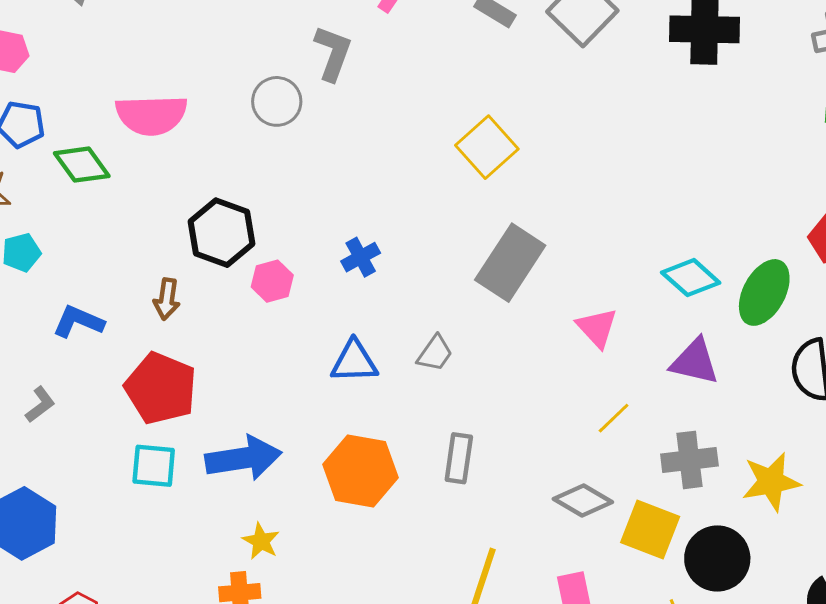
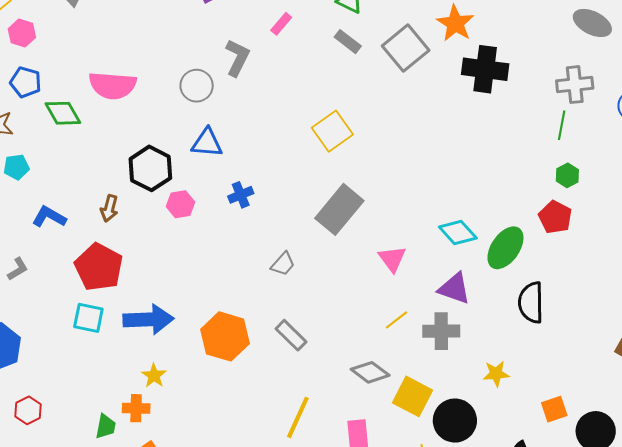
blue triangle: (354, 362) -> (207, 143), moved
gray rectangle: (459, 458) -> (291, 335), turned -60
gray cross: (689, 460) -> (441, 331), moved
yellow star: (771, 482) -> (496, 374), size x0.7

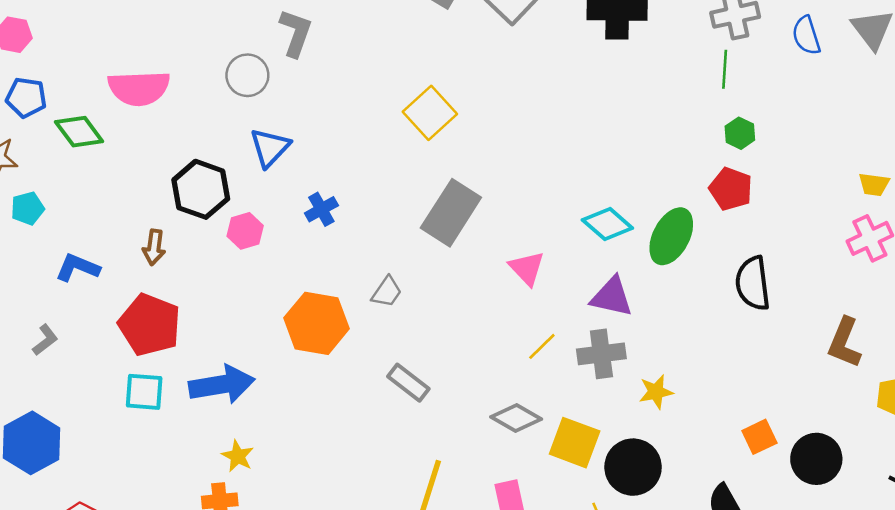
blue triangle: (207, 143) -> (270, 148), turned -44
black semicircle: (531, 302) -> (753, 283), moved
orange hexagon: (225, 336) -> (317, 323), moved
yellow star: (496, 374) -> (656, 392), moved

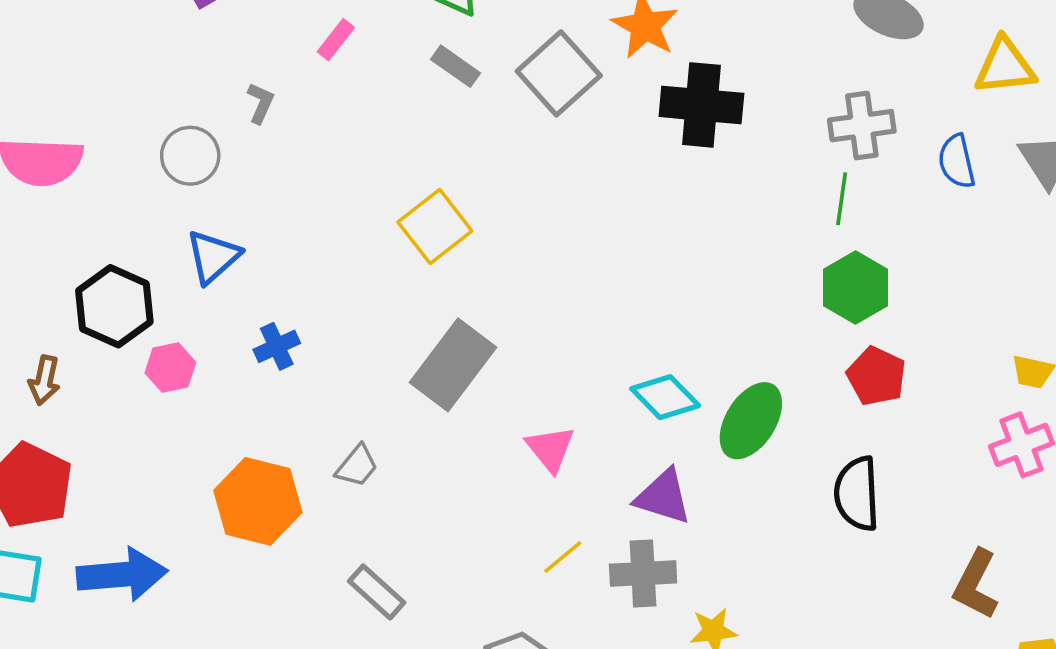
gray L-shape: (296, 33) -> (260, 103), size x0.6
green hexagon: (740, 133) -> (855, 287), size x1.6
red pentagon: (731, 189) -> (876, 376), moved

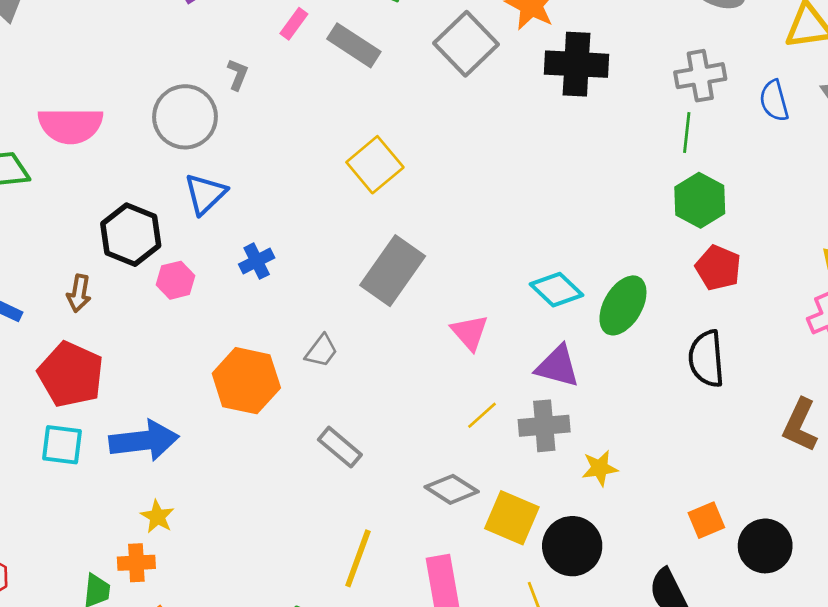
gray rectangle: (455, 66) -> (354, 45), moved, size x1.4
gray circle: (190, 156) -> (185, 117), size x1.4

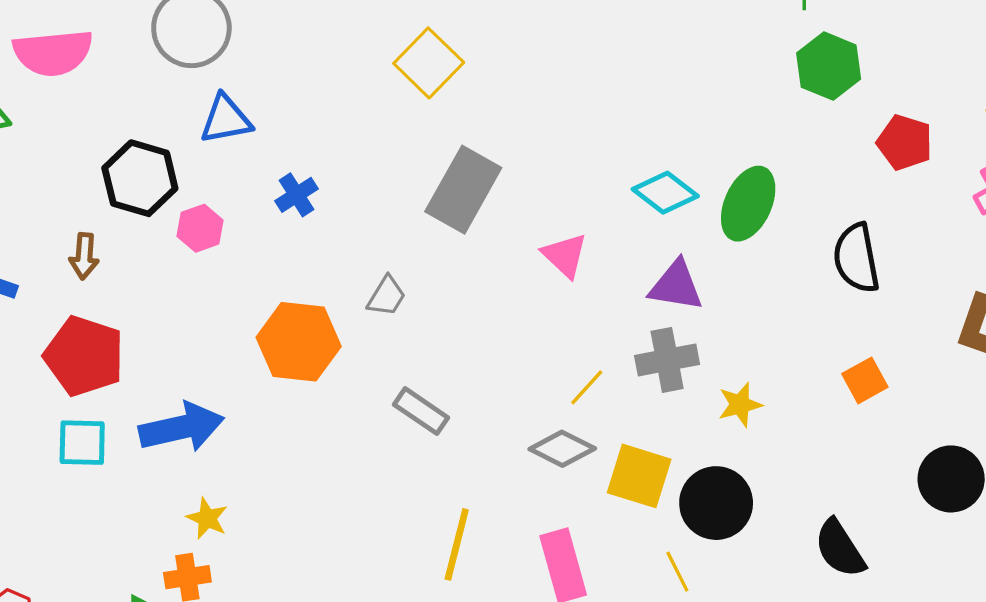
blue triangle: (205, 194) -> (226, 119), turned 39
red pentagon: (718, 268) -> (905, 142), moved
yellow line: (482, 415) -> (587, 387), moved
orange square: (706, 520) -> (865, 380), moved

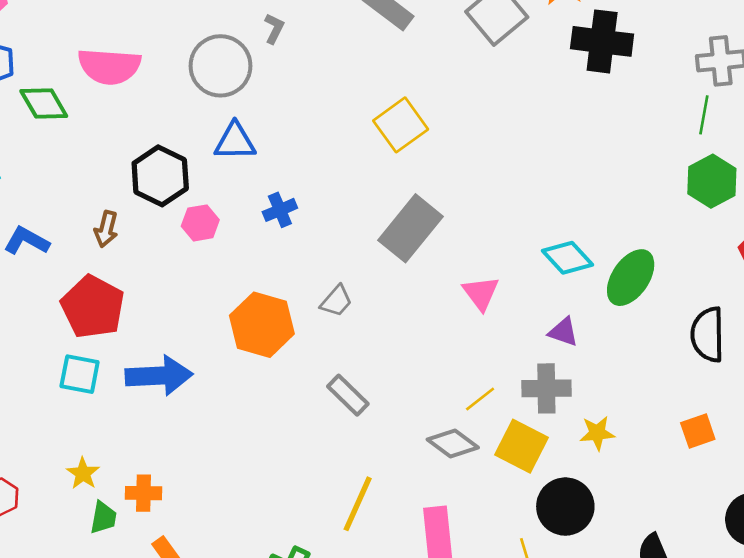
purple triangle: (676, 286) -> (563, 332), size x0.7
yellow square: (639, 476) -> (522, 446), moved
yellow star: (207, 518) -> (83, 473), moved

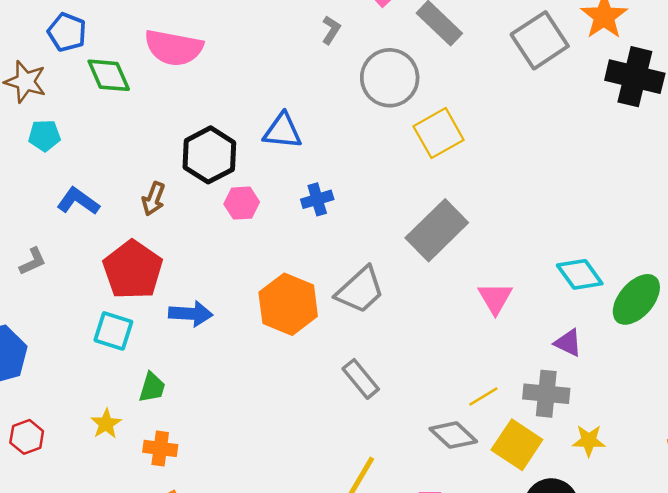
gray circle: (220, 66) -> (390, 78), moved
gray trapezoid: (336, 301) -> (360, 290), size x1.6
blue arrow: (159, 376) -> (191, 314), moved, size x0.7
green trapezoid: (103, 517) -> (152, 387), moved

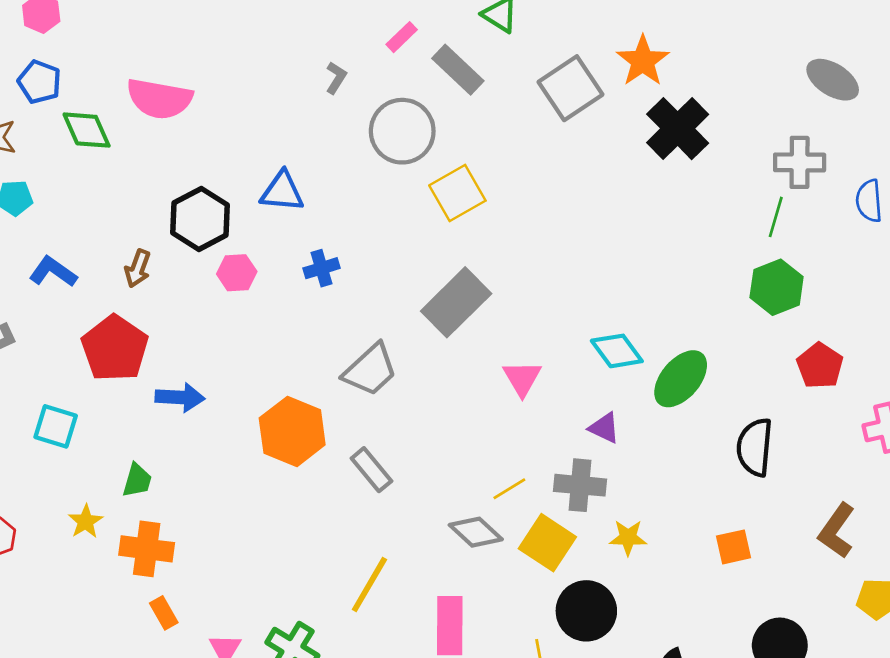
black cross: (635, 77) -> (678, 129), turned 32
orange hexagon: (288, 304) -> (292, 431), moved
cyan square: (113, 331) -> (56, 426), moved
orange cross: (160, 448) -> (147, 549), size x1.4

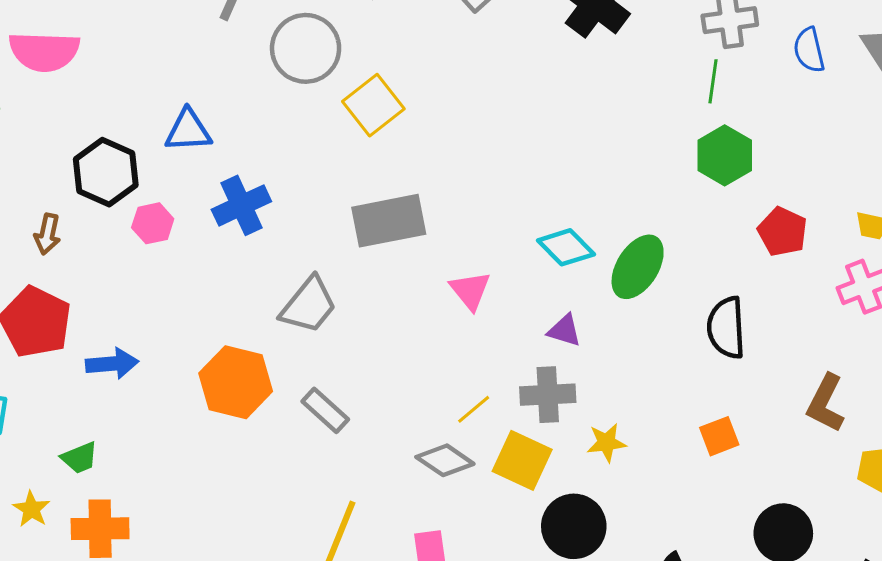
blue cross: (322, 268) -> (241, 205), size x1.5
gray rectangle: (456, 302) -> (389, 221), turned 42
green trapezoid: (137, 480) -> (80, 458), turned 60

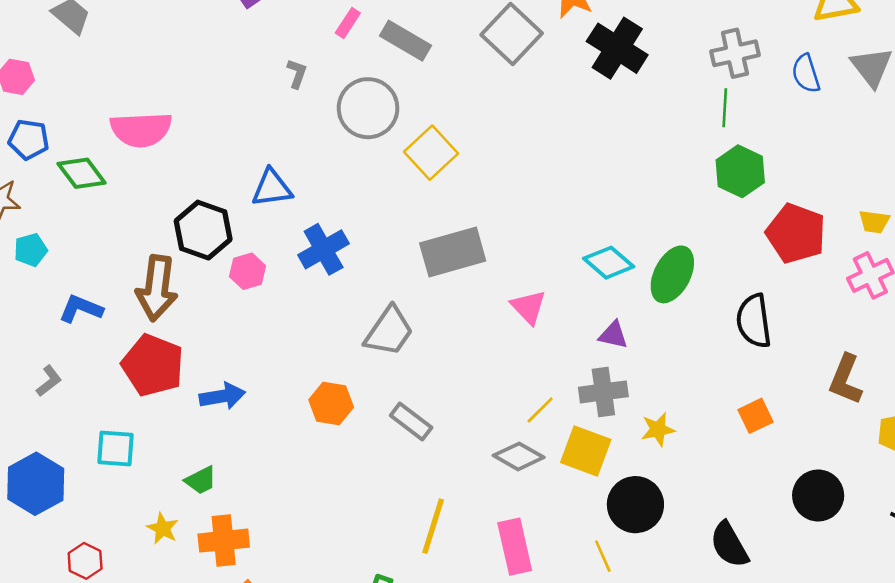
red pentagon: (783, 232) -> (796, 233), size x1.4
brown arrow: (47, 234) -> (157, 288), size x1.8
orange hexagon: (236, 382) -> (331, 404), size x0.7

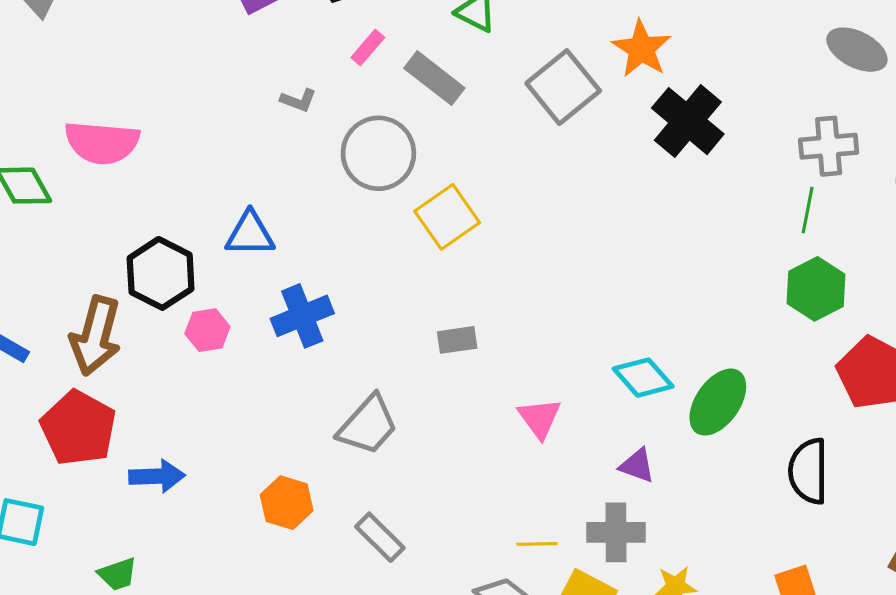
gray L-shape: (297, 74) -> (298, 100), turned 84
gray rectangle: (453, 252) -> (457, 340), size x0.5
yellow line: (540, 410) -> (537, 544), turned 36

